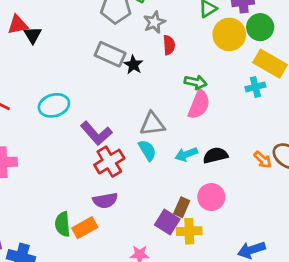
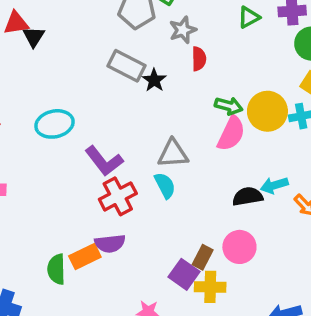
yellow circle: (229, 34) -> (267, 111), moved
cyan arrow: (186, 154) -> (274, 185), moved
orange rectangle: (85, 228) -> (85, 257), moved

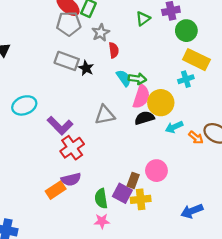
yellow circle: (267, 111) -> (161, 103), moved
cyan semicircle: (165, 185) -> (124, 78), moved
black semicircle: (248, 196) -> (144, 118), moved
green semicircle: (56, 269) -> (101, 199), moved

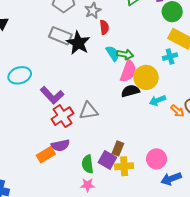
black star: (86, 68) -> (78, 43), size x1.6
gray triangle: (105, 115) -> (89, 111), moved
pink circle: (156, 171) -> (156, 159), moved

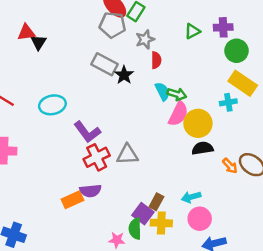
black star: (78, 43) -> (124, 75), size x0.7
black semicircle: (130, 91) -> (203, 148), moved
cyan arrow: (158, 100) -> (191, 197), moved
green semicircle: (88, 164) -> (135, 229), moved

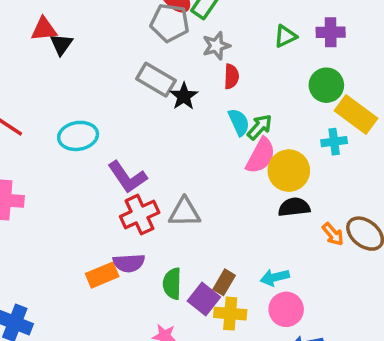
green circle: (236, 51) -> (326, 85), moved
green arrow: (177, 94) -> (260, 127), turned -66
green semicircle: (135, 229) -> (172, 284), moved

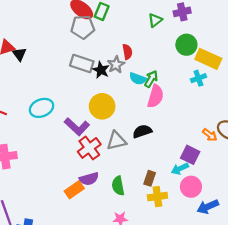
gray star: (216, 46) -> (116, 65), moved
cyan semicircle: (239, 122) -> (138, 79), turned 147
yellow circle: (289, 171) -> (102, 106), moved
black semicircle: (294, 207) -> (142, 131), moved
purple square: (204, 299) -> (190, 155), moved

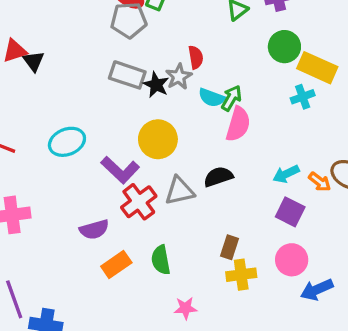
cyan arrow: (180, 169) -> (286, 174), moved
purple semicircle: (89, 179) -> (94, 229), moved
green semicircle: (118, 186) -> (161, 260), moved

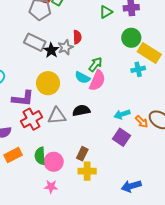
cyan semicircle: (212, 98) -> (82, 78), moved
purple L-shape: (120, 170) -> (23, 99), turned -45
pink circle: (292, 260) -> (54, 162), moved

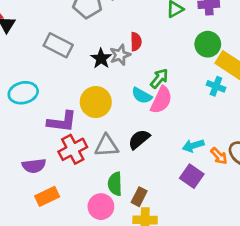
gray rectangle: (35, 42) -> (58, 45), moved
cyan cross: (138, 69) -> (216, 86), turned 32
black semicircle: (81, 111) -> (139, 139), turned -30
green semicircle: (40, 156) -> (115, 184), moved

